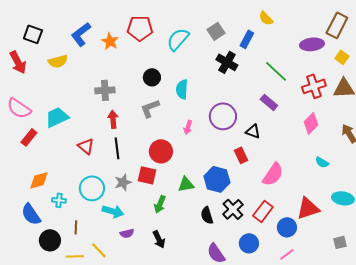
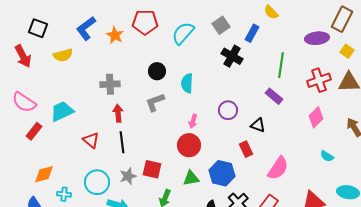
green line: (276, 71) -> (281, 65), turned 55
purple circle: (223, 116) -> (228, 110), size x0.7
red circle: (161, 151) -> (189, 145), moved

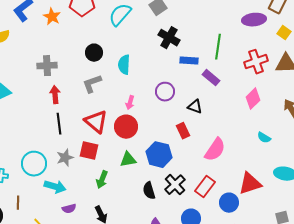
blue rectangle: (252, 33) -> (189, 61), moved, turned 66
red triangle: (91, 140) -> (96, 122), moved, size x1.4

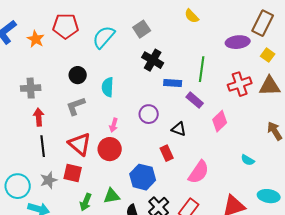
pink diamond: (253, 99) -> (220, 121), moved
green triangle: (128, 160) -> (112, 196), moved

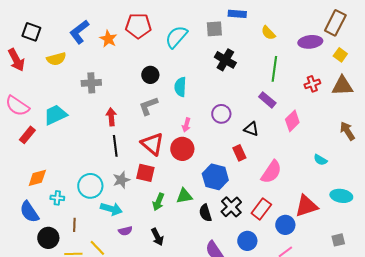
yellow semicircle: (192, 16) -> (268, 33), moved
gray square: (142, 29) -> (214, 29), turned 30
blue rectangle: (173, 83) -> (237, 14), moved
red cross: (240, 84) -> (312, 84), size x0.7
gray cross: (31, 88) -> (91, 83), moved

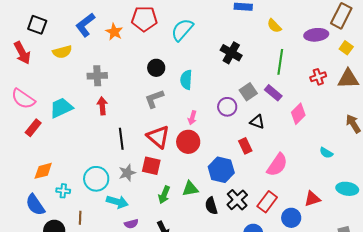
gray square: (214, 29) -> (248, 92), moved, turned -30
red arrow: (111, 117) -> (102, 106), moved
red triangle: (306, 206) -> (312, 199), size x0.7

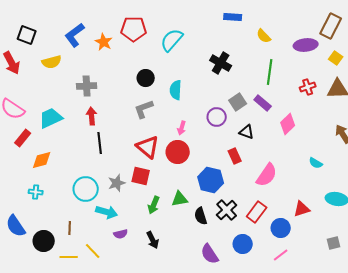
black line: (121, 139) -> (100, 143), moved
orange diamond: (43, 171) -> (42, 160), moved
cyan cross: (63, 191) -> (36, 192), moved
blue semicircle: (35, 205) -> (16, 226), moved

